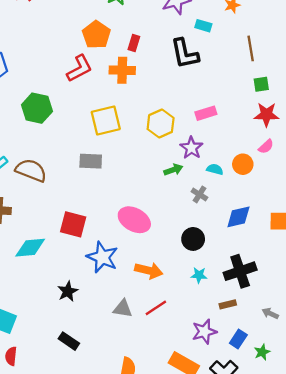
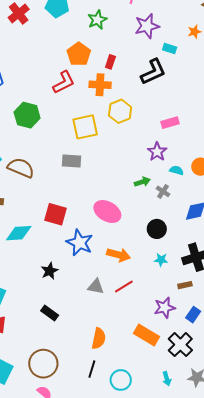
black L-shape: (185, 54) -> (153, 72), turned -104
yellow hexagon: (161, 123) -> (120, 111), moved
green arrow: (173, 170) -> (142, 182), moved

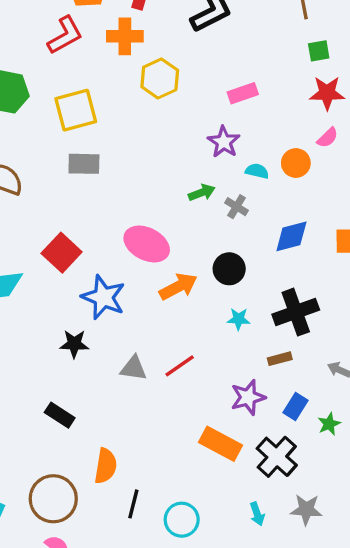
yellow square: (85, 127) -> (76, 110), moved
red square: (55, 214) -> (62, 253), turned 30
orange arrow: (119, 255) -> (178, 287), moved, turned -40
black star: (50, 271) -> (74, 344), moved, turned 30
orange semicircle: (99, 339) -> (106, 466), moved

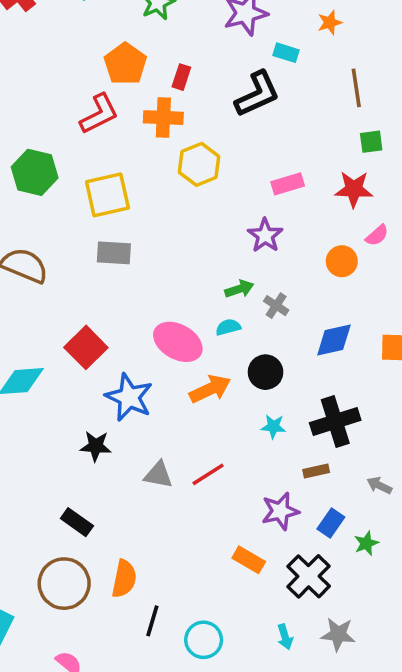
red star: (327, 93) -> (354, 189), moved
cyan semicircle: (257, 171) -> (228, 327), moved, turned -30
orange rectangle: (220, 444) -> (249, 560), size x0.7
brown circle: (53, 499) -> (64, 584), moved

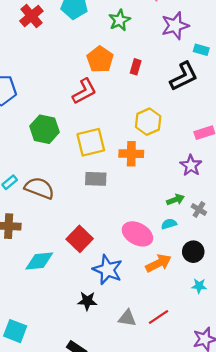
orange cross: (163, 118) -> (131, 154), moved

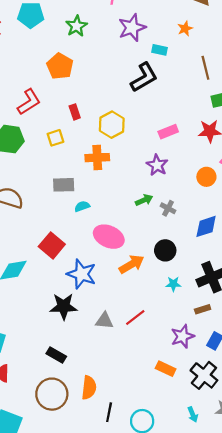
red rectangle: (136, 67) -> (75, 112), moved, turned -32
red L-shape: (84, 91) -> (29, 102), moved
yellow square: (91, 142) -> (56, 138), moved, size x0.6
cyan semicircle: (169, 224) -> (82, 206), moved
black star: (87, 301) -> (64, 306), size x1.4

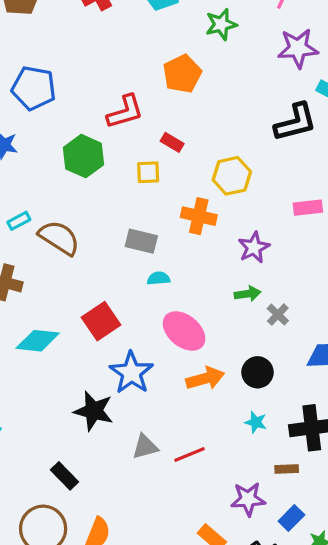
red rectangle: (75, 112) -> (172, 142), moved, turned -56
purple star: (157, 165) -> (254, 247), moved
gray triangle: (104, 321) -> (145, 447), turned -36

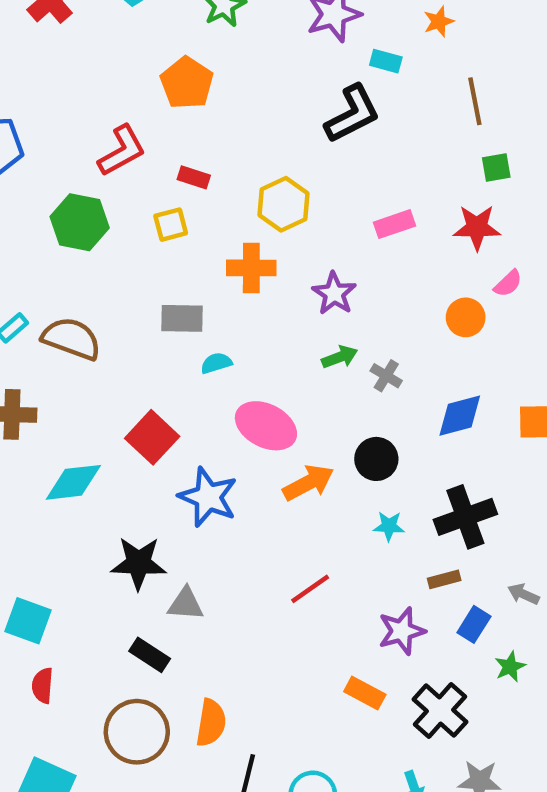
black star: (94, 411) -> (139, 563), moved
gray triangle: (145, 447) -> (186, 604), moved, turned 32
blue rectangle: (291, 518) -> (474, 624), moved

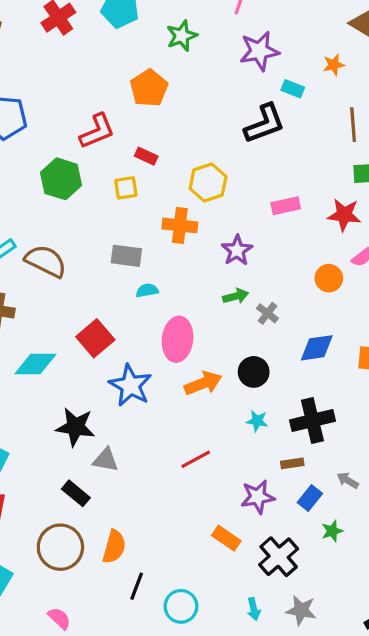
pink ellipse: (266, 426) -> (178, 339), turned 63

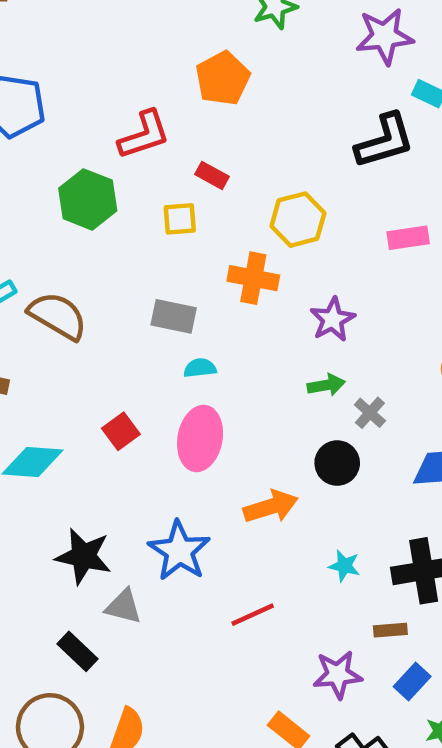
pink rectangle: (286, 206) -> (408, 238), moved
red square: (95, 338) -> (121, 431), size x0.7
pink ellipse: (178, 339) -> (200, 438), moved
black circle: (254, 372) -> (337, 463), moved
blue star: (130, 385) -> (179, 551), moved

